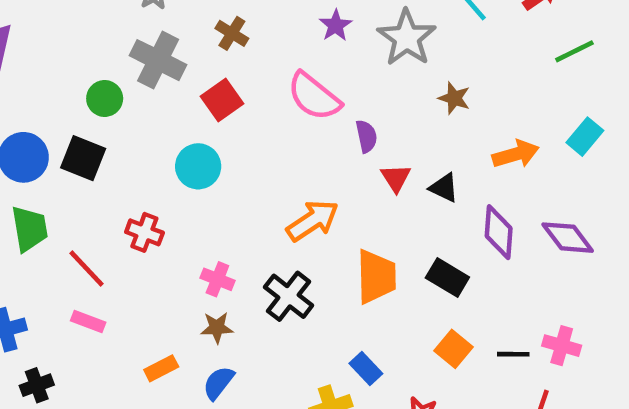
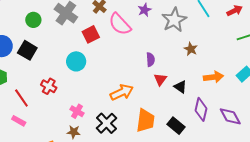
pink semicircle: (314, 96) -> (120, 24), moved
green circle: (105, 98) -> (33, 20), moved

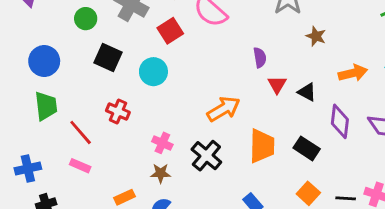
black square: (27, 50) -> (108, 57), moved

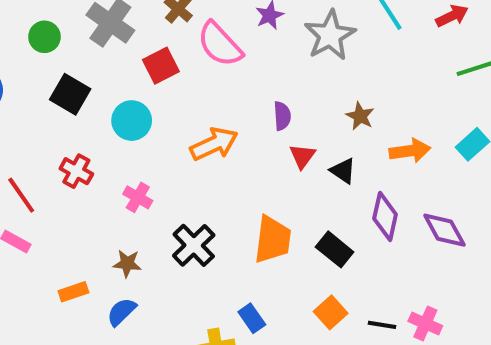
brown star: (316, 36) -> (360, 116), moved
orange arrow: (224, 109) -> (214, 144), moved
pink cross: (162, 143) -> (138, 197), moved

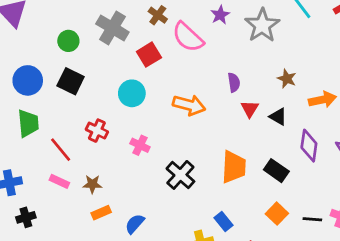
black square: (70, 94) -> (71, 81), moved
orange arrow: (214, 144) -> (189, 105), turned 44
brown star: (127, 263) -> (92, 184), moved

